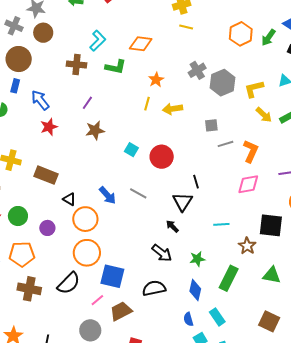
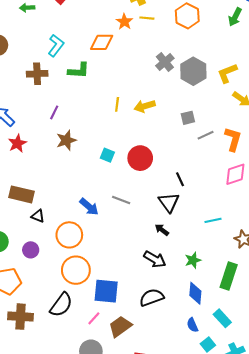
orange hexagon: (241, 34) -> (187, 16), moved
orange star: (156, 80) -> (124, 22), moved
black triangle: (69, 199) -> (38, 216), moved

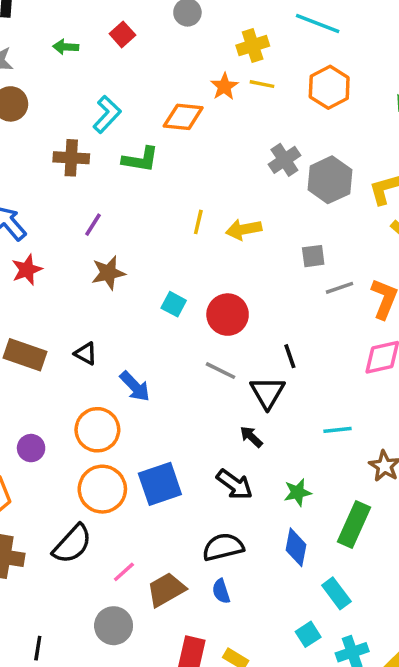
gray line: (121, 200) -> (220, 371), moved
black triangle: (38, 216) -> (86, 354), moved
blue square: (106, 291) -> (160, 484), moved, turned -30
blue semicircle: (192, 325) -> (221, 591), moved

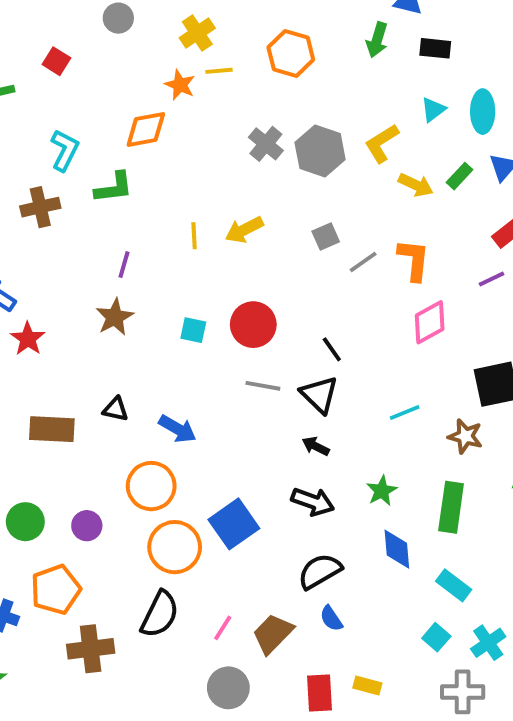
purple line: (93, 225) -> (124, 265), moved

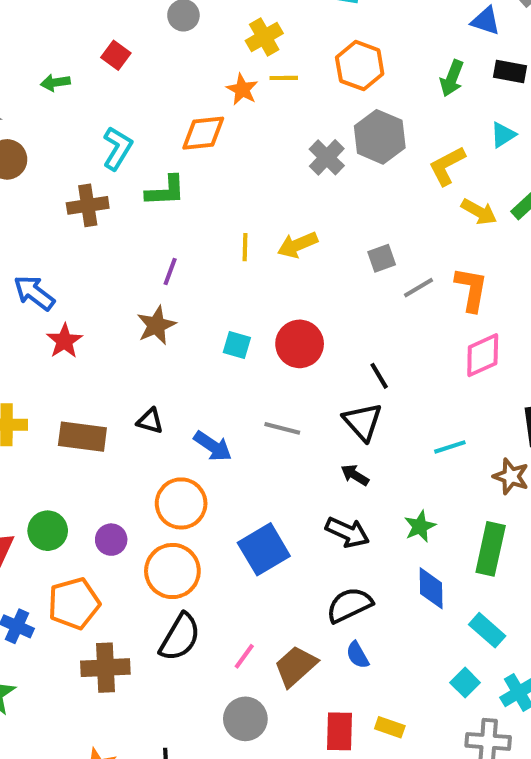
green arrow: (377, 40) -> (452, 78), moved
gray hexagon: (320, 151) -> (380, 137), moved
gray line: (263, 386) -> (282, 428), moved
orange circle: (175, 547) -> (172, 571), moved

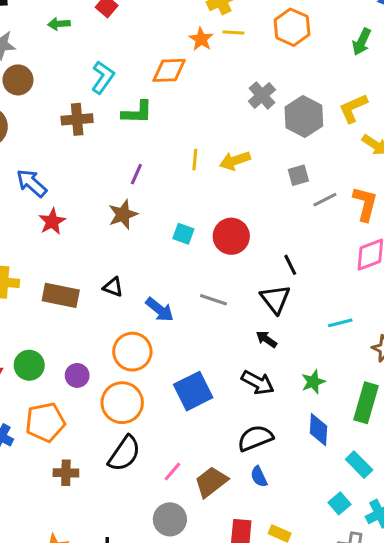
gray hexagon: (380, 137) -> (304, 117), moved
brown cross: (105, 668) -> (66, 473), size x0.7

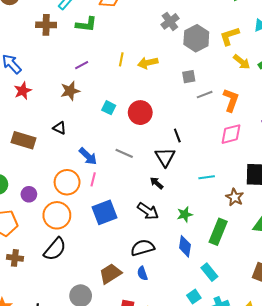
purple line: (136, 174) -> (82, 65), turned 32
black triangle: (113, 287) -> (60, 128), moved
pink line: (172, 471) -> (93, 179), moved, turned -32

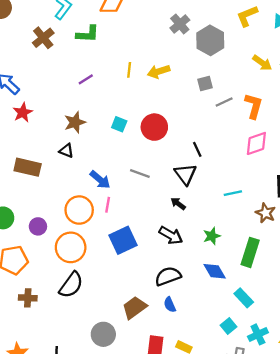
brown cross: (46, 25) -> (43, 38), turned -36
yellow L-shape: (229, 36) -> (247, 16), moved
brown star: (70, 91) -> (75, 122), moved
blue diamond: (185, 246) -> (215, 271), turned -35

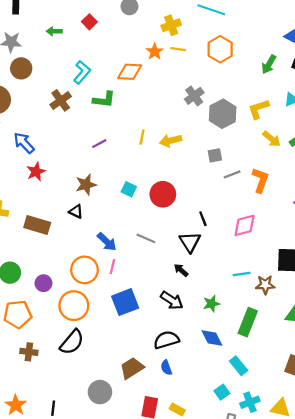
yellow L-shape: (247, 16) -> (259, 109), moved
pink diamond: (256, 143) -> (245, 225), moved
cyan line: (233, 193) -> (242, 274), moved
brown star: (266, 213) -> (265, 285), turned -30

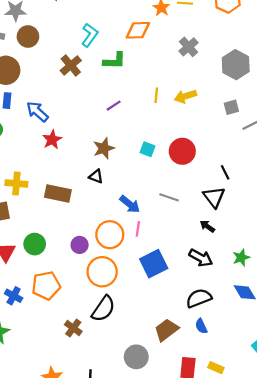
gray cross: (194, 96) -> (188, 47), moved
purple circle: (43, 283) -> (80, 245), moved
brown cross: (29, 352) -> (73, 328), moved, turned 35

